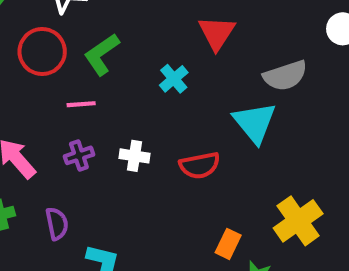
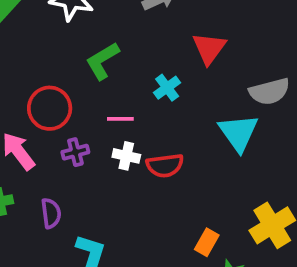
red circle: (42, 52) -> (50, 108), moved
pink line: (81, 104) -> (120, 119), moved
red semicircle: (200, 165) -> (165, 165), moved

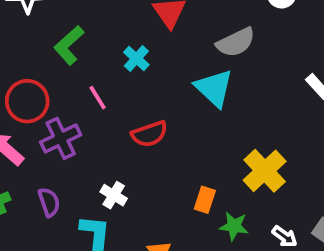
pink line: (120, 119) -> (98, 98), turned 70
purple cross: (75, 152) -> (61, 138), size x1.5
white cross: (126, 156) -> (114, 195), moved, turned 30

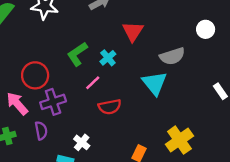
green L-shape: (69, 45) -> (77, 54), moved
pink line: (98, 98) -> (93, 83), moved, turned 70
purple semicircle: (49, 202) -> (41, 131), moved

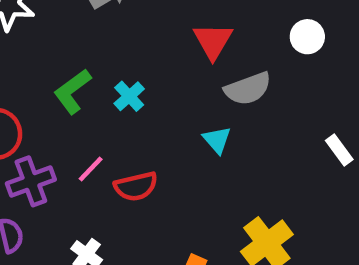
red triangle: (133, 31) -> (213, 41), moved
pink line: (93, 83) -> (91, 169), moved
cyan triangle: (155, 83) -> (217, 140), size x0.6

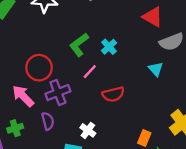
red triangle: (213, 41) -> (153, 17), turned -30
pink line: (91, 169) -> (90, 72), moved

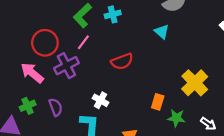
cyan cross: (109, 47) -> (113, 14), turned 35
pink line: (90, 72) -> (83, 42), moved
purple semicircle: (48, 121) -> (56, 107), moved

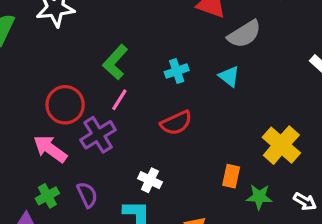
cyan cross: (113, 14) -> (177, 71), moved

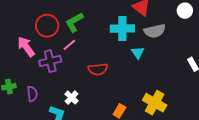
cyan cross: (177, 71) -> (122, 28), moved, size x1.6
red circle: (65, 105) -> (47, 26), moved
yellow cross: (281, 145) -> (155, 103), turned -30
pink arrow: (50, 149) -> (26, 47), moved

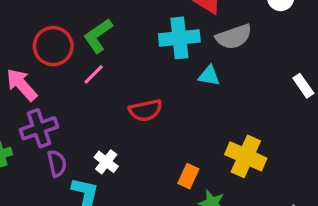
cyan triangle: (138, 53) -> (209, 76), turned -40
purple cross: (50, 61) -> (39, 128), moved
purple semicircle: (32, 94) -> (57, 163), moved

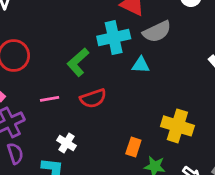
green L-shape: (98, 36) -> (78, 62), moved
pink line: (94, 74) -> (50, 99), moved, turned 42
purple semicircle: (57, 163) -> (15, 153), moved

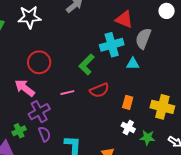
gray semicircle: (157, 32) -> (143, 38), turned 140
white cross: (67, 143) -> (128, 127), moved
orange rectangle: (133, 147) -> (128, 102), moved

